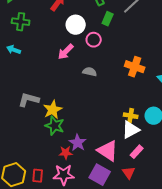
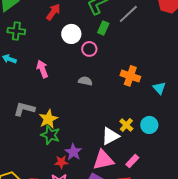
pink arrow: (66, 52) -> (42, 69), moved, turned 114
yellow cross: (131, 116) -> (126, 125), turned 32
white triangle: (131, 130) -> (110, 136), moved
pink triangle: (108, 151) -> (103, 160), turned -45

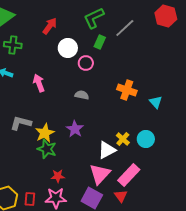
purple star: (73, 152) -> (75, 129), moved
pink triangle: (103, 160) -> (100, 174), turned -35
pink rectangle: (132, 161) -> (129, 175), size x1.6

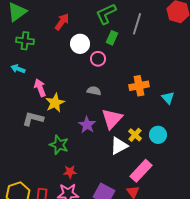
gray line: (125, 28) -> (137, 24), turned -30
pink arrow: (39, 83) -> (40, 88), moved
orange cross: (127, 90) -> (139, 86), turned -30
yellow star: (45, 133) -> (55, 103), moved
pink triangle: (100, 174) -> (112, 119), moved

